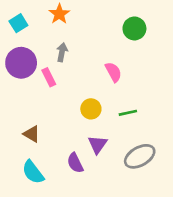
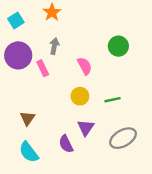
green circle: (134, 28) -> (118, 46), moved
pink semicircle: (113, 72) -> (85, 66), moved
brown triangle: (32, 134) -> (28, 118), turned 35

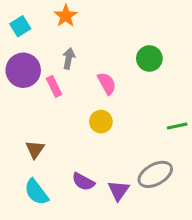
green line: (113, 100) -> (177, 126), moved
purple triangle: (86, 128) -> (119, 191), moved
purple semicircle: (66, 144) -> (83, 182), turned -36

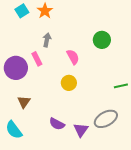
cyan square: (20, 26) -> (22, 11), moved
purple circle: (23, 70) -> (16, 68), moved
cyan semicircle: (36, 192) -> (14, 130), moved

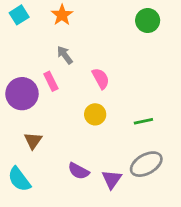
cyan square: (22, 11) -> (19, 15), moved
gray arrow: (47, 40) -> (65, 55), turned -48
green circle: (102, 40) -> (148, 21), moved
green line: (121, 86) -> (143, 121), moved

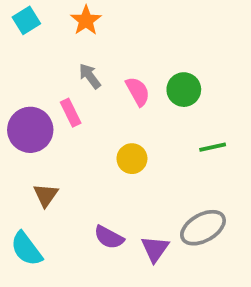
green circle: (148, 21) -> (184, 90), moved
pink semicircle: (101, 78) -> (138, 91), moved
green line: (143, 121) -> (213, 147), moved

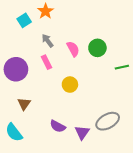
cyan square: (26, 20) -> (24, 20), moved
pink rectangle: (71, 113) -> (47, 62), moved
green line: (213, 147) -> (122, 67), moved

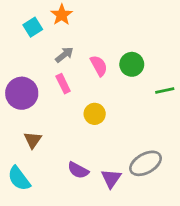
gray arrow: (48, 41) -> (64, 55), turned 88

